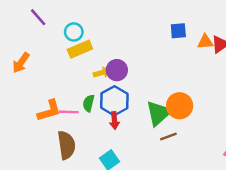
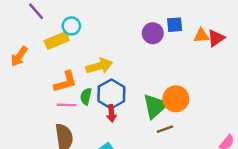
yellow rectangle: (80, 49) -> (57, 41), moved
purple circle: (117, 70) -> (153, 33), moved
yellow arrow: (102, 73) -> (99, 66), size x1.5
orange L-shape: (49, 111) -> (65, 82), moved

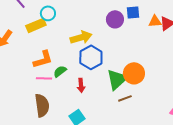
yellow arrow: (99, 66) -> (81, 37), moved
blue hexagon: (111, 94) -> (91, 57), moved
green semicircle: (86, 96) -> (60, 71), turned 40

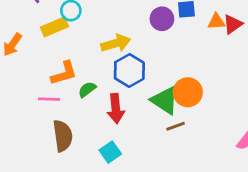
pink line: (44, 78) -> (49, 99), moved
green triangle: (117, 79) -> (165, 100), turned -45
red arrow: (81, 85) -> (116, 109), size x1.5

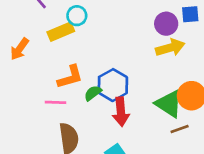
yellow arrow: (116, 43) -> (170, 48), moved
blue hexagon: (129, 70) -> (113, 85), moved

